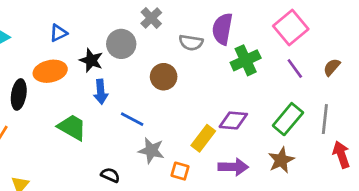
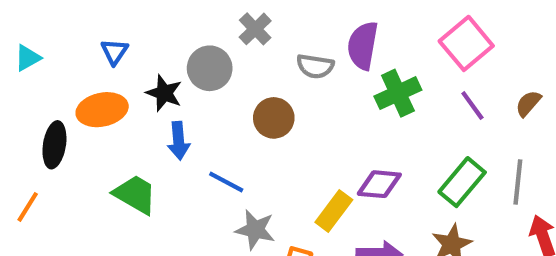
blue triangle: (58, 33) -> (114, 52), turned -30

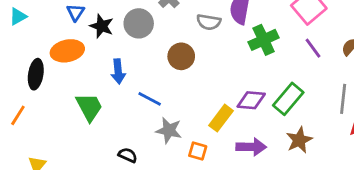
black star: (164, 93) -> (102, 26), moved
green rectangle: (462, 182) -> (288, 99), moved
green trapezoid: (135, 194) -> (89, 107), turned 32

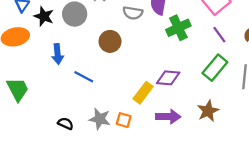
green rectangle: (288, 99) -> (215, 68), moved
green trapezoid: (89, 107) -> (18, 89), moved
gray star: (169, 130) -> (100, 119), moved

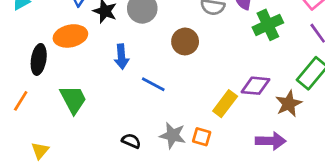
brown star: (208, 111) -> (289, 104), moved
purple arrow: (168, 117) -> (271, 141), moved

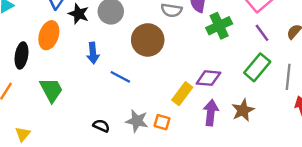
orange ellipse: (70, 36) -> (49, 35), turned -60
brown circle: (185, 41) -> (148, 40), size x1.4
brown star: (289, 104) -> (243, 110), moved
purple arrow: (271, 141) -> (211, 113), moved, turned -85

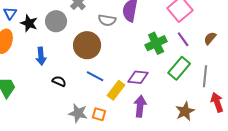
green cross: (219, 26) -> (156, 43), moved
blue line: (120, 77) -> (95, 76), moved
brown star: (243, 110) -> (185, 111), moved
black semicircle: (101, 126) -> (59, 81), moved

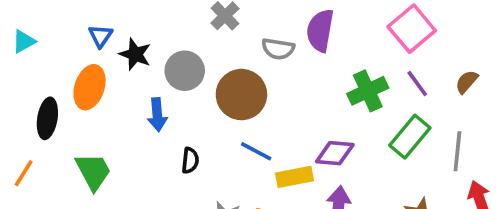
gray circle: (56, 21) -> (185, 71), moved
black semicircle: (59, 81) -> (190, 160), turned 72
yellow rectangle: (116, 90) -> (295, 177), turned 42

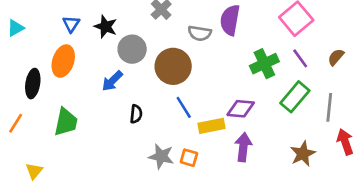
black star: (135, 54) -> (106, 27), moved
blue arrow: (157, 115) -> (112, 81), turned 50
blue line: (256, 151) -> (184, 107), turned 30
green trapezoid: (93, 171) -> (66, 122), turned 40

